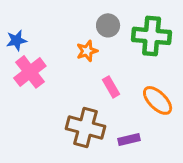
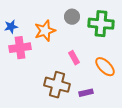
orange star: (87, 51) -> (45, 31), moved, size x1.5
pink cross: (30, 72) -> (20, 48), turned 30

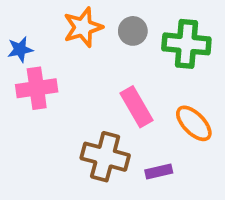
orange star: (45, 31) -> (83, 27), moved
pink rectangle: (74, 58) -> (137, 107), size x1.5

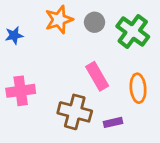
green cross: (186, 44) -> (133, 31), turned 32
pink cross: (37, 88) -> (21, 91), moved
orange ellipse: (194, 123) -> (138, 88), turned 40

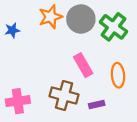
gray circle: (95, 22) -> (81, 19), size x1.6
pink cross: (21, 91) -> (18, 101), moved

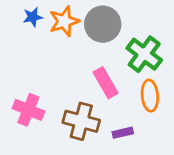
green cross: (113, 27) -> (144, 54), moved
blue star: (12, 30) -> (33, 17), moved
pink cross: (18, 101) -> (28, 110), moved, turned 30

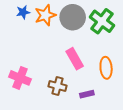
green cross: (144, 54) -> (102, 21), moved
brown cross: (81, 121) -> (57, 86), size x0.7

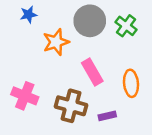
orange star: (45, 15) -> (56, 42), moved
green cross: (102, 21) -> (126, 26), size x0.7
brown cross: (57, 86) -> (71, 106), size x1.4

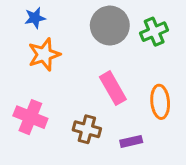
green cross: (126, 26) -> (154, 32), turned 30
orange star: (56, 42) -> (44, 54), moved
brown cross: (71, 106) -> (87, 129), size x0.7

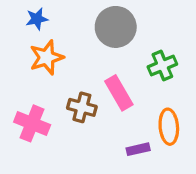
green cross: (154, 32) -> (162, 66), moved
orange ellipse: (160, 102) -> (169, 127), moved
brown cross: (87, 129) -> (82, 107), moved

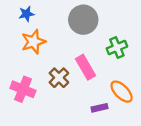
brown cross: (82, 107) -> (59, 78), turned 30
orange ellipse: (169, 127) -> (122, 92), turned -40

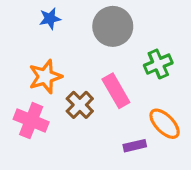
blue star: (26, 14) -> (50, 19), moved
orange star: (33, 42) -> (45, 77), moved

